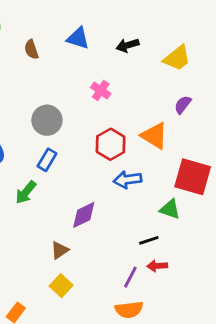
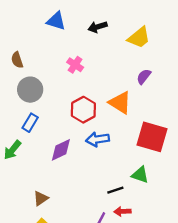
brown semicircle: (31, 49) -> (17, 60), moved
green triangle: (170, 209) -> (140, 175), moved
purple diamond: (84, 215) -> (61, 150), moved

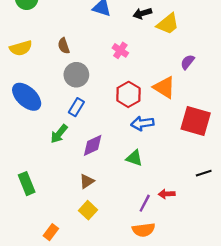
yellow trapezoid: (139, 37) -> (168, 24), moved
purple diamond: (61, 150) -> (93, 145), moved
green triangle: (140, 175) -> (134, 158), moved
black line: (115, 190) -> (204, 173), moved

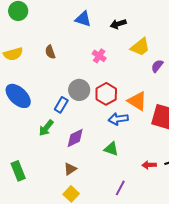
yellow trapezoid: (168, 24) -> (140, 47), moved
gray circle: (76, 75) -> (79, 90), moved
orange triangle: (164, 87) -> (137, 101), moved
red arrow: (167, 194) -> (149, 165), moved

